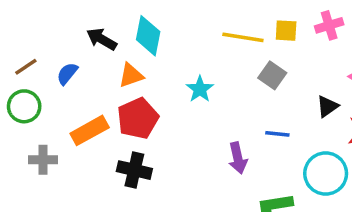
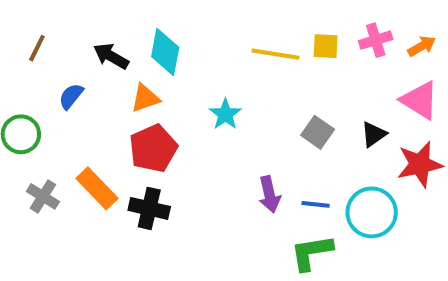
brown line: (26, 67) -> (37, 48), moved, turned -30
gray square: (272, 75) -> (318, 132), moved
orange rectangle: (90, 130) -> (97, 188), moved, turned 75
blue line: (277, 134) -> (316, 204), moved
gray cross: (43, 160) -> (43, 196), turned 32

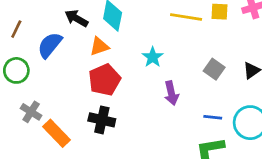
brown line: (37, 48) -> (16, 29), moved
blue semicircle: (71, 96) -> (50, 45), size x1.5
orange rectangle: (97, 188) -> (56, 133), moved
purple arrow: (269, 194) -> (171, 93), moved

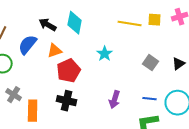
orange triangle: (99, 46) -> (55, 51), moved
purple arrow: (171, 93) -> (115, 100), moved, turned 30
orange rectangle: (56, 133) -> (33, 111), turned 45

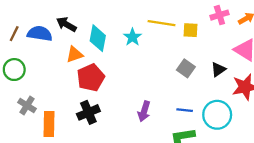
yellow square: (155, 20) -> (190, 30), moved
cyan diamond: (75, 23) -> (98, 38), moved
blue semicircle: (28, 45) -> (40, 34), moved, turned 60
cyan star: (105, 54) -> (132, 37), moved
black cross: (67, 101) -> (88, 112), turned -36

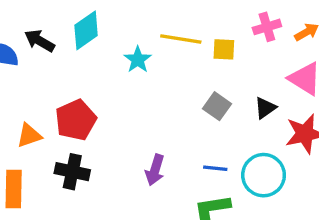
cyan diamond: (98, 38) -> (86, 30), moved, turned 44
orange triangle: (75, 54) -> (29, 136), moved
black cross: (88, 112) -> (72, 172), turned 35

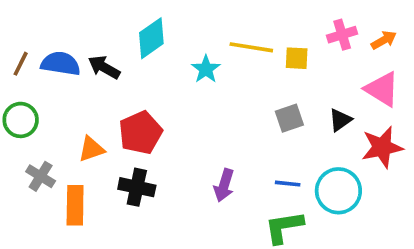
black arrow: (40, 41) -> (104, 67), moved
gray square: (217, 106) -> (289, 118), turned 36

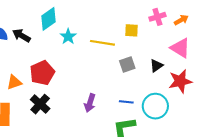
yellow line: (251, 47) -> (102, 43), moved
cyan star: (206, 69) -> (68, 37), moved
black cross: (137, 187) -> (40, 104), turned 30

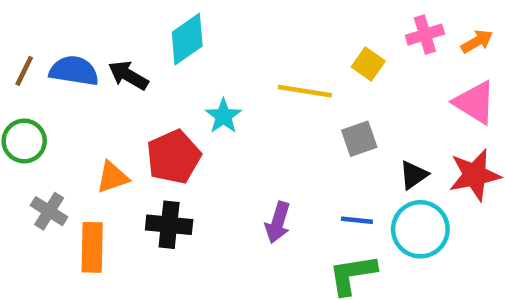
yellow square: (131, 30) -> (368, 64), turned 32
cyan star: (68, 37) -> (223, 116), moved
black triangle: (156, 66) -> (414, 175), moved
black cross: (40, 104) -> (169, 225), turned -36

